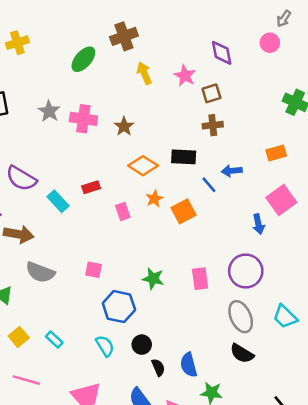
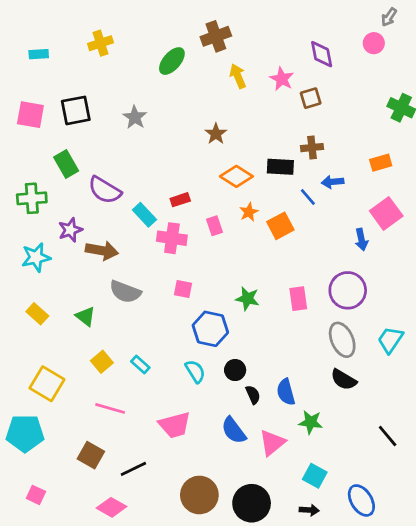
pink cross: (83, 119) -> (172, 238), moved
brown cross: (213, 125) -> (312, 148), moved
cyan trapezoid: (285, 317) -> (390, 340), turned 80

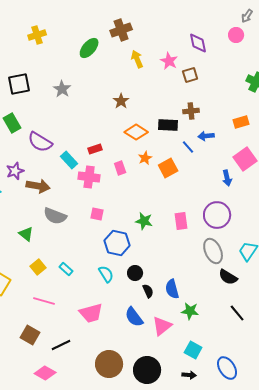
black semicircle: (344, 380) -> (228, 277), moved
black line: (388, 436) -> (237, 313), moved

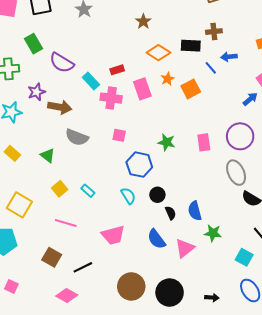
pink rectangle: (120, 168) -> (142, 89), size x1.5
blue arrow: (227, 178) -> (250, 99), turned -119
cyan square: (193, 350) -> (244, 257), moved

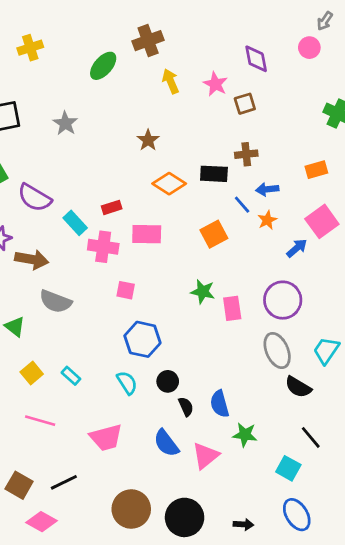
orange star: (168, 79) -> (267, 220), moved
pink rectangle: (142, 89) -> (147, 234), turned -70
pink square: (119, 135) -> (126, 290), moved
green star: (167, 142) -> (203, 292), moved
brown square: (52, 257) -> (19, 485), moved

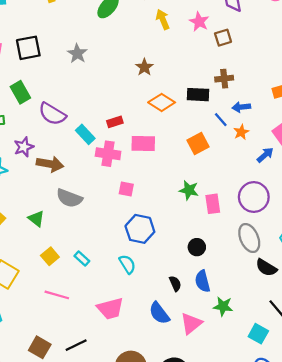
black circle: (168, 381) -> (197, 247), moved

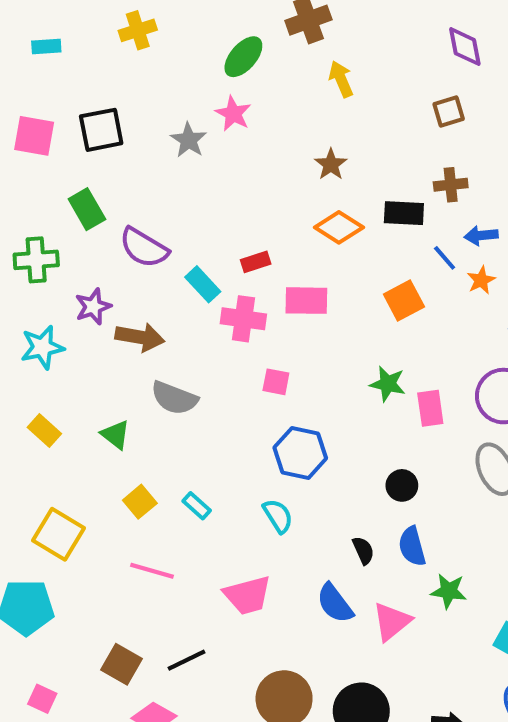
pink star: (199, 22) -> (233, 114), moved
brown star: (144, 67) -> (331, 164), moved

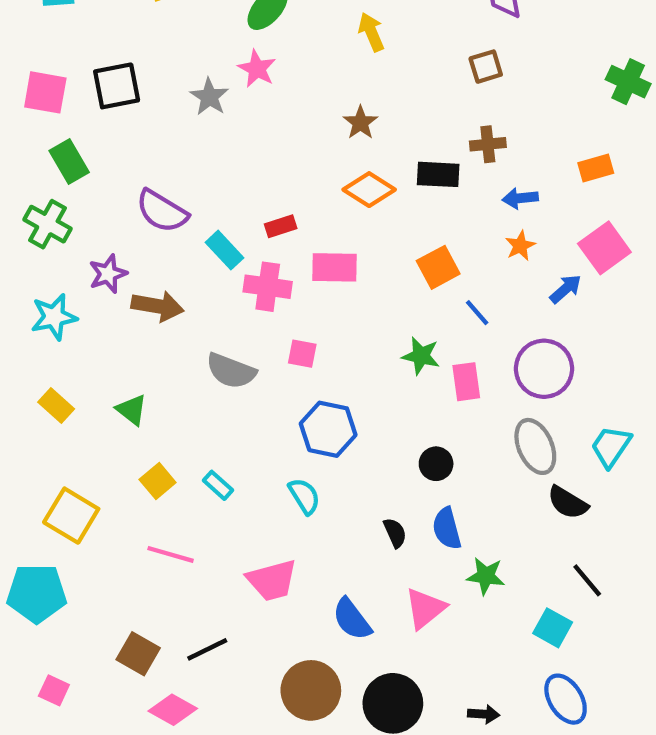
green rectangle: (87, 209) -> (69, 162), moved
blue line: (445, 258) -> (477, 313), moved
green cross: (36, 260) -> (47, 224), turned 33
gray semicircle: (174, 398) -> (231, 371), moved
blue semicircle: (335, 603) -> (352, 619), moved

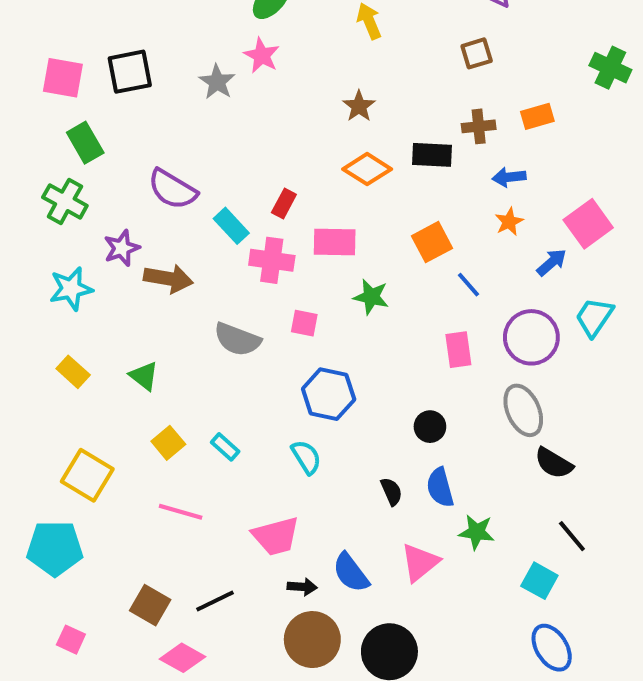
orange rectangle: (596, 168) -> (537, 116), moved
red rectangle: (281, 226) -> (284, 204), turned -44
green star: (421, 356) -> (371, 297), moved
cyan trapezoid: (611, 446) -> (594, 317), moved
black arrow: (484, 714) -> (302, 587), moved

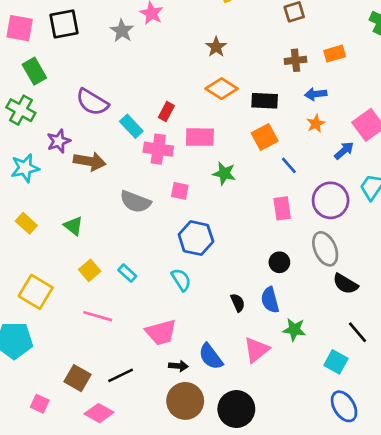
black rectangle: (432, 155) -> (265, 101), moved
black circle: (430, 427) -> (279, 262), moved
pink square: (71, 640) -> (40, 404), moved

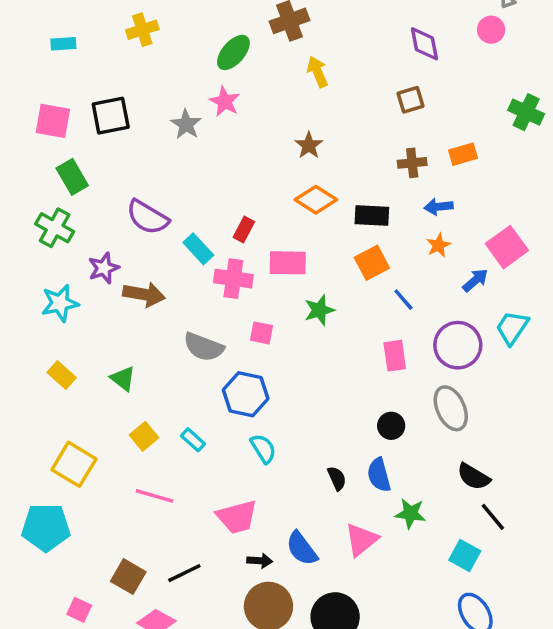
green star: (224, 173) -> (319, 310), turned -30
blue hexagon: (196, 238) -> (246, 394), moved
black semicircle: (345, 284) -> (474, 477), moved

